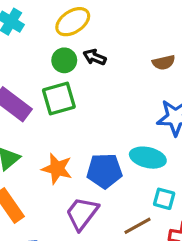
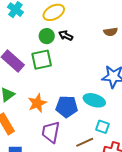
brown semicircle: (164, 62) -> (111, 32), moved
orange star: (57, 169) -> (37, 103), turned 30
purple trapezoid: (82, 213) -> (51, 132), turned -30

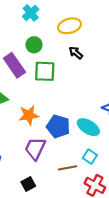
green circle: (47, 36) -> (34, 45), moved

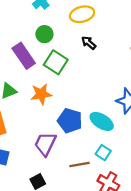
green square: (45, 71) -> (56, 62), turned 30
orange star: (29, 115) -> (41, 94), moved

